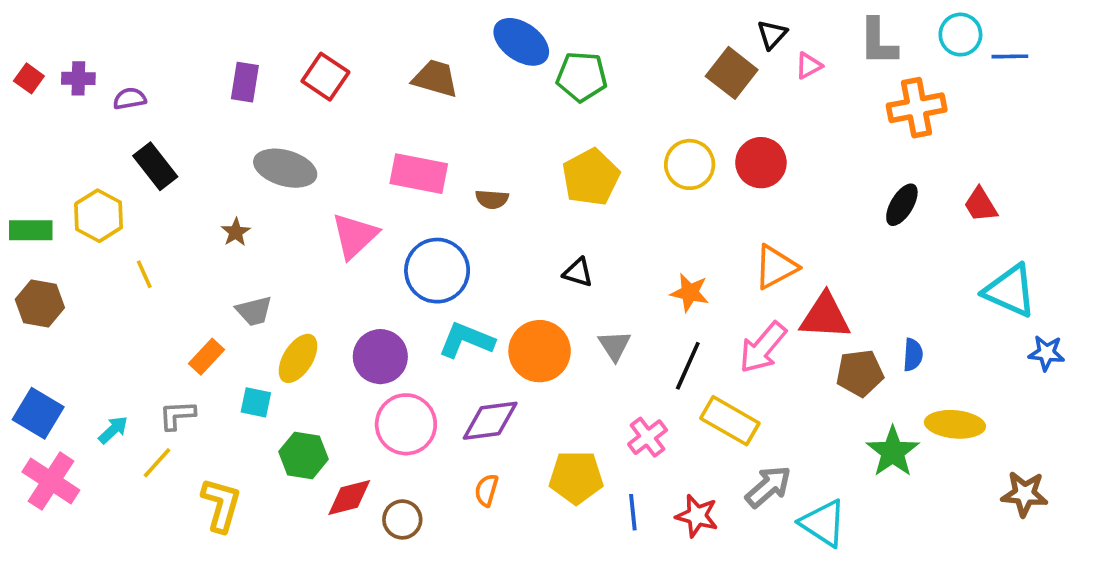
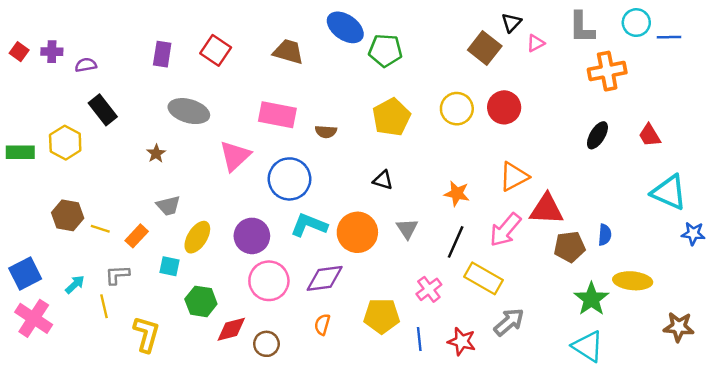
yellow line: (144, 274) -> (100, 229), moved, turned -48
brown hexagon: (40, 304) -> (68, 215), moved
blue square: (38, 413) -> (25, 274), turned 32
yellow line: (157, 463) -> (104, 306), turned -55
cyan triangle: (823, 523) -> (588, 346), moved

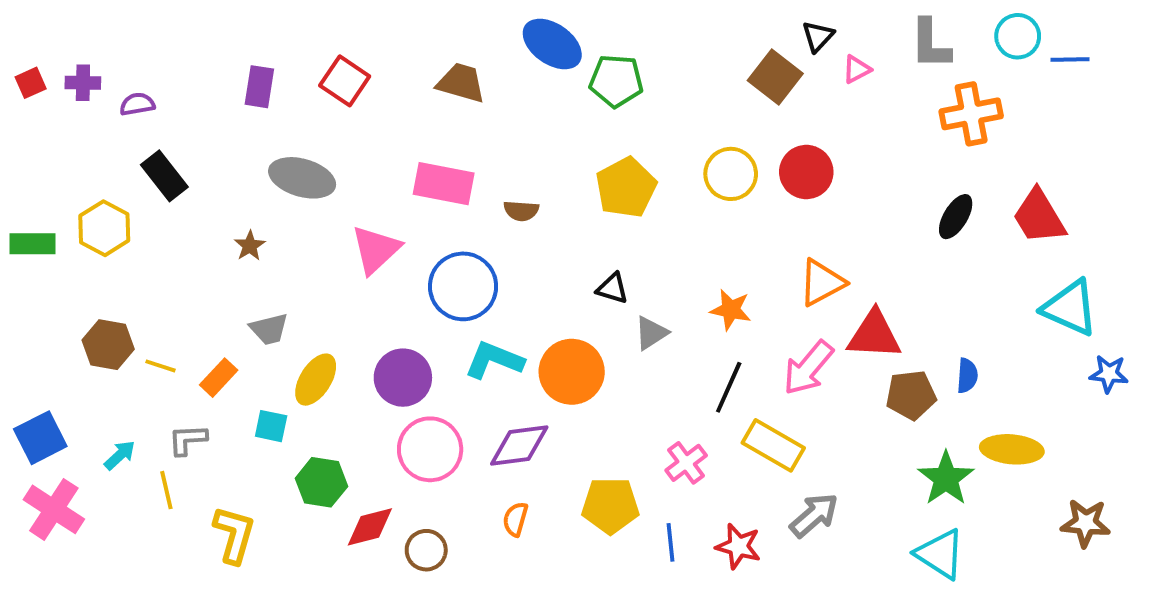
red square: (19, 52) -> (31, 83), turned 30
red trapezoid: (650, 135) -> (1039, 217), size x1.5
gray triangle: (407, 229) -> (651, 333), moved, turned 30

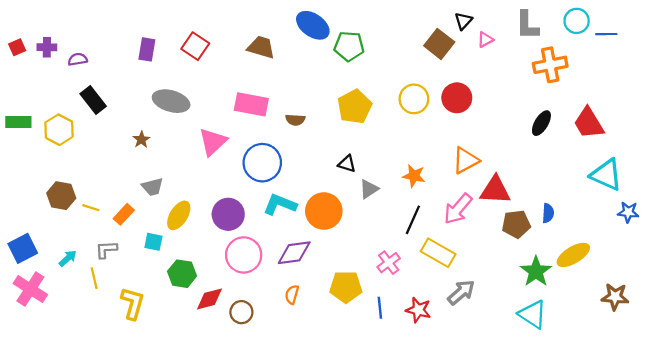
green rectangle: (33, 244) -> (18, 122), moved
yellow ellipse: (1012, 449) -> (573, 255), turned -36

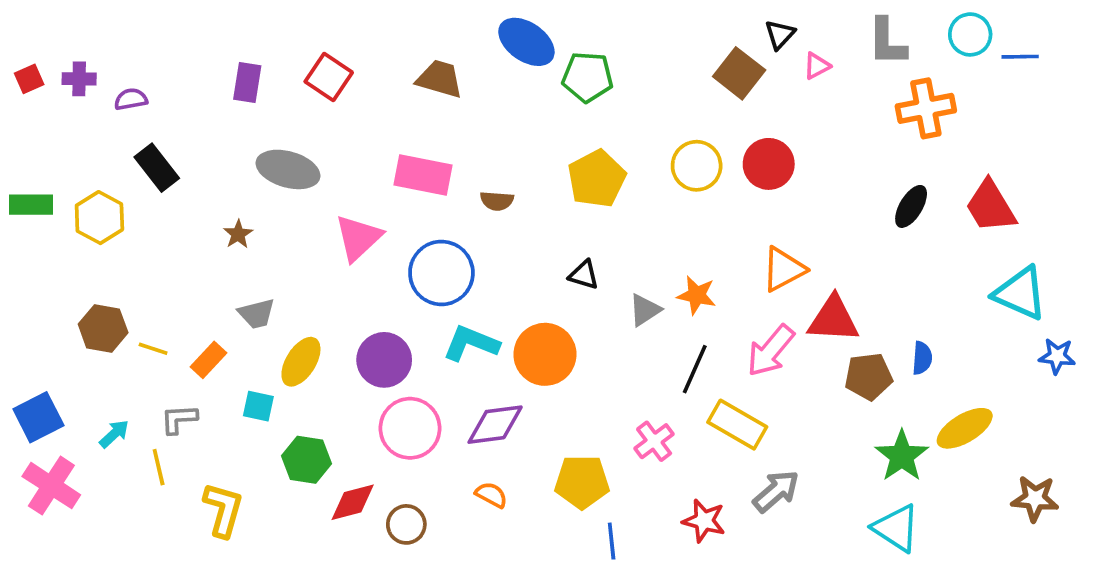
gray triangle: (369, 189) -> (645, 310), moved
orange semicircle: (292, 295) -> (491, 495), turned 102
blue line: (380, 308) -> (612, 541), moved

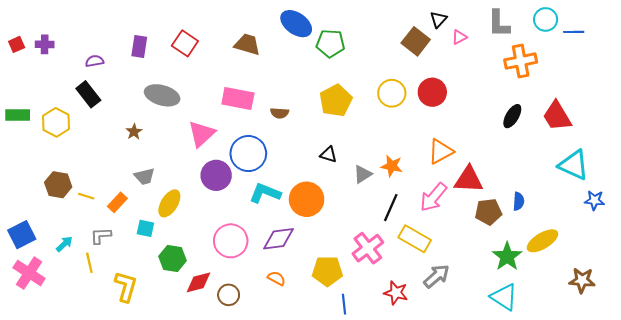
purple semicircle: (131, 99) -> (95, 61), moved
purple circle: (384, 360) -> (216, 175), moved
pink cross: (654, 441) -> (368, 248), size x1.4

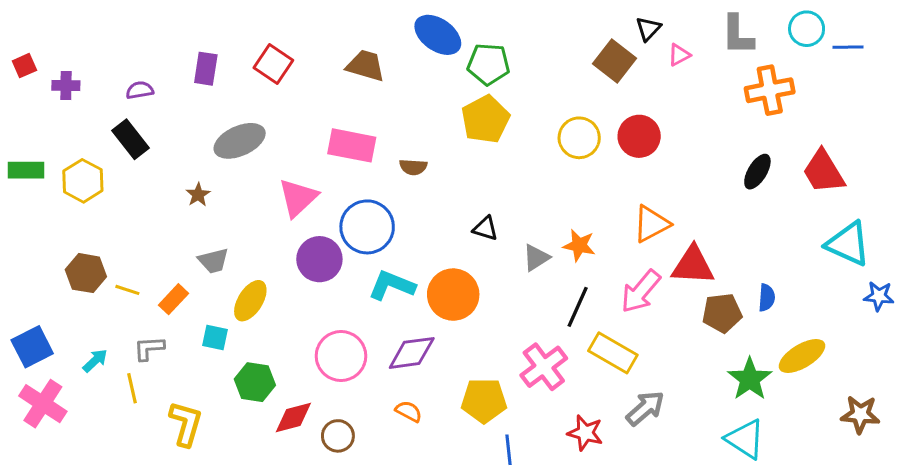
purple cross: (45, 44) -> (66, 86), moved
gray ellipse: (162, 95) -> (240, 141), turned -40
yellow pentagon: (336, 101) -> (485, 119), moved

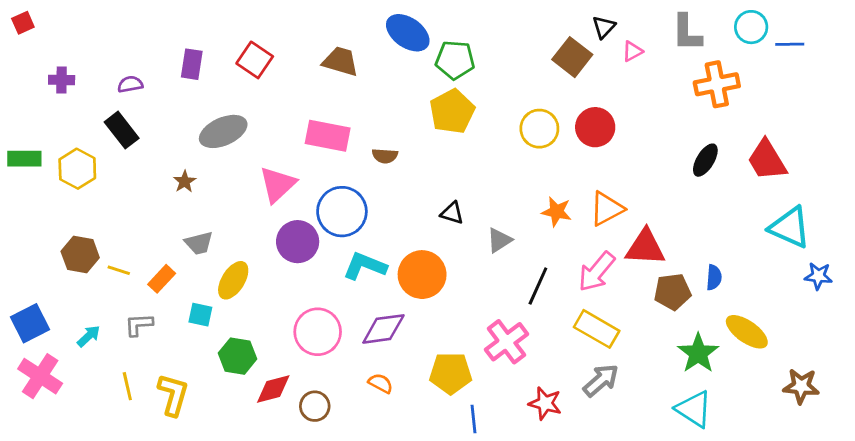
red square: (24, 66) -> (23, 23), moved
orange star: (579, 245) -> (557, 212), moved
yellow rectangle: (613, 353) -> (597, 329), moved
yellow ellipse: (802, 356) -> (747, 332), turned 66
yellow line: (132, 388) -> (127, 386), moved

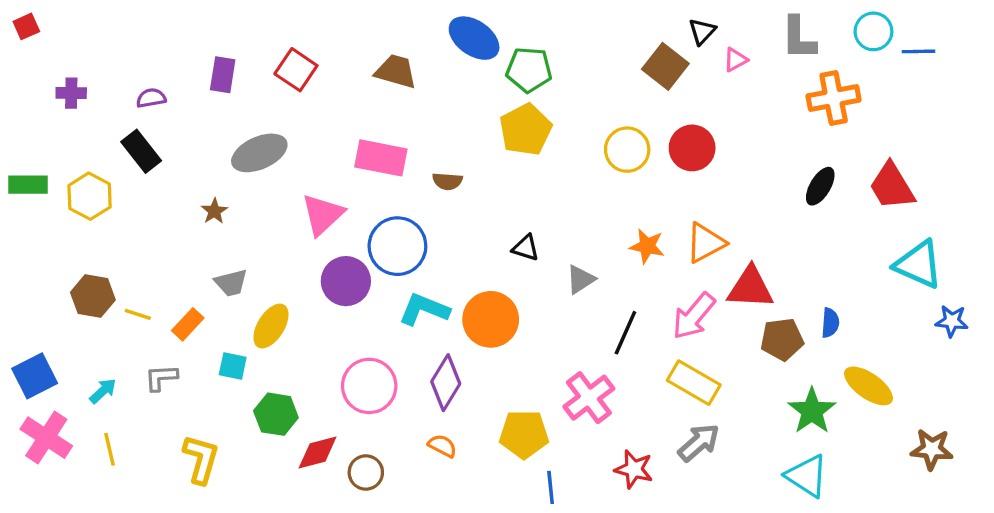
purple diamond: (383, 329) -> (446, 383), turned -51
yellow line: (127, 386) -> (110, 449), moved

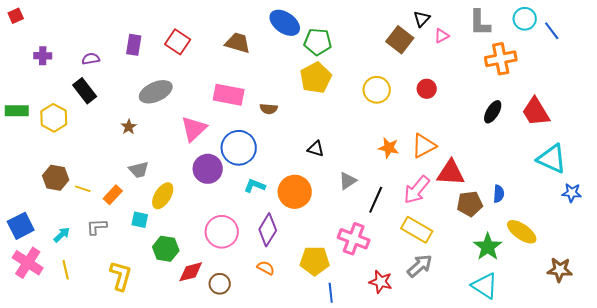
blue line: (918, 51) -> (552, 31), turned 54
red circle: (692, 148) -> (427, 89), moved, size x0.7
gray triangle: (581, 279) -> (348, 181), moved
cyan L-shape: (424, 309) -> (255, 186), size x0.7
pink cross: (589, 398) -> (354, 239), turned -32

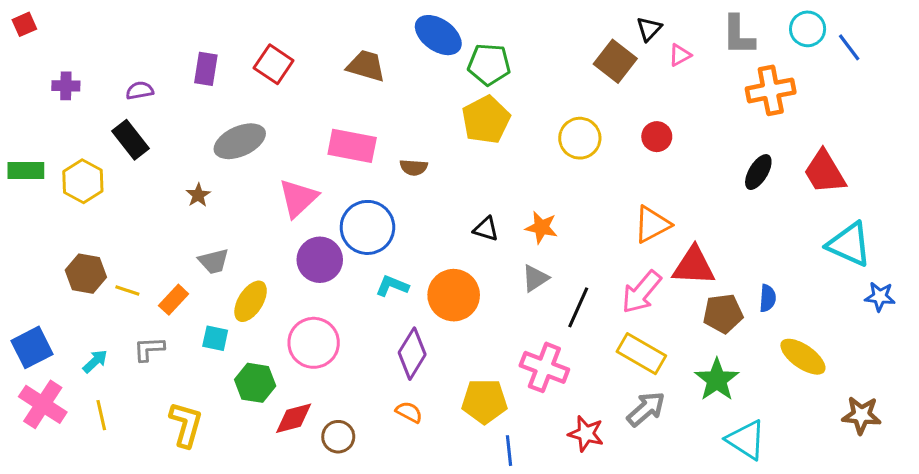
orange star: (389, 148) -> (541, 227), moved
pink circle: (222, 232) -> (314, 343), moved
green star: (488, 247) -> (717, 380), moved

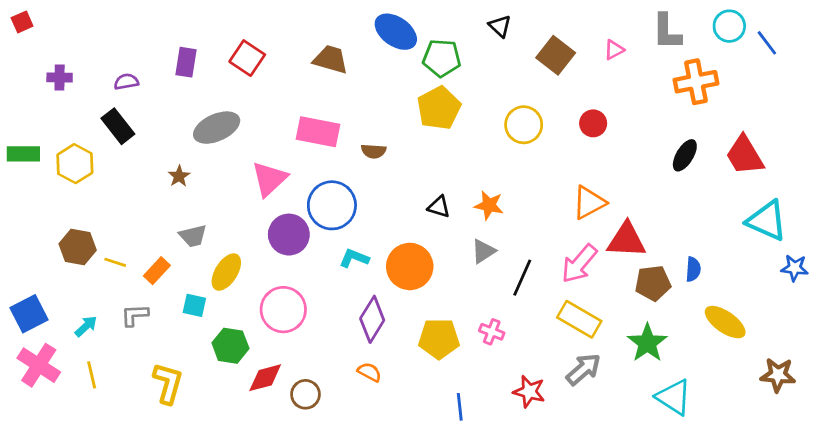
black triangle: (649, 29) -> (500, 26), moved, turned -30
pink cross: (544, 367) -> (492, 332), size x0.6
yellow pentagon: (484, 401) -> (439, 339), moved

